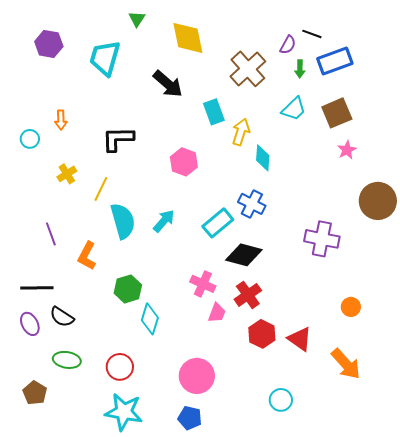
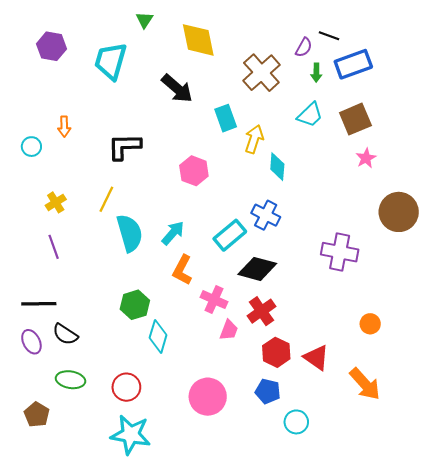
yellow cross: (67, 174) -> (56, 202), moved
orange L-shape: (87, 256) -> (182, 270), moved
blue pentagon: (190, 418) -> (268, 391), moved

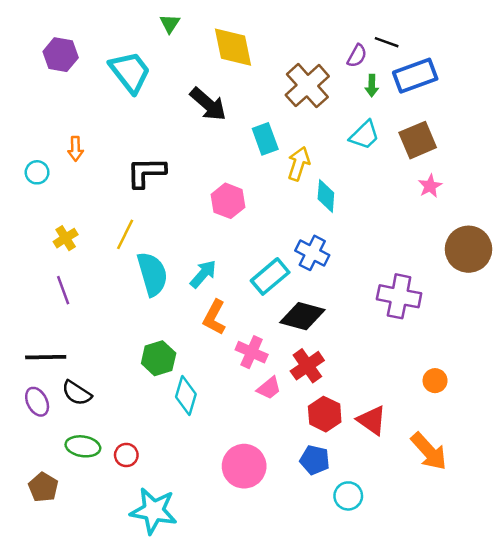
cyan trapezoid: (111, 61) -> (130, 72), turned 126
pink trapezoid: (229, 330) -> (269, 388), turned 30
red circle: (126, 387) -> (126, 455), moved, size x0.7

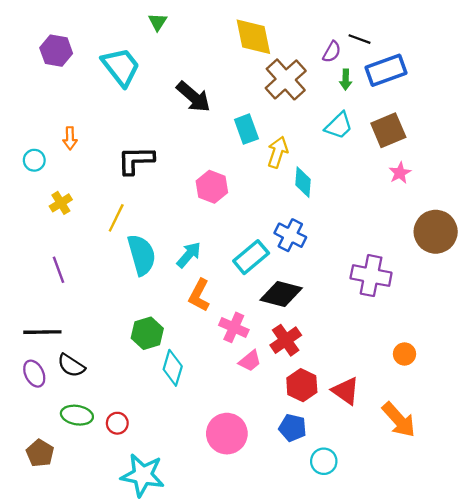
yellow diamond: (233, 47) -> (253, 37), moved
yellow cross: (66, 238) -> (61, 203), moved

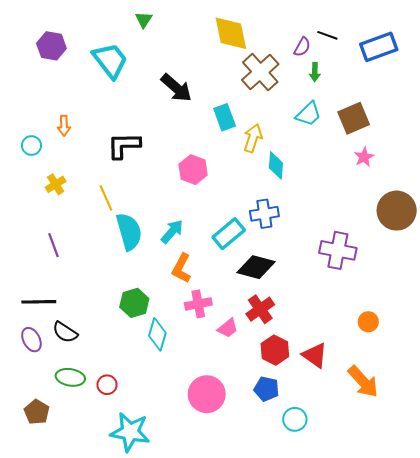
blue rectangle: (386, 70) -> (379, 47), moved
yellow line: (116, 218) -> (106, 198), turned -50
blue cross: (290, 235) -> (264, 214), turned -36
pink cross: (234, 327) -> (198, 304), moved, turned -35

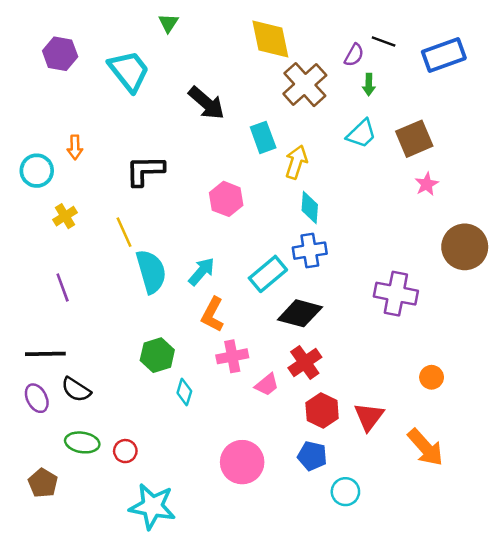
cyan circle: (31, 146) -> (37, 171), size x1.4
cyan diamond: (276, 165) -> (310, 208), moved
cyan diamond: (157, 334) -> (184, 392), size x0.7
red triangle: (315, 355) -> (369, 417), turned 32

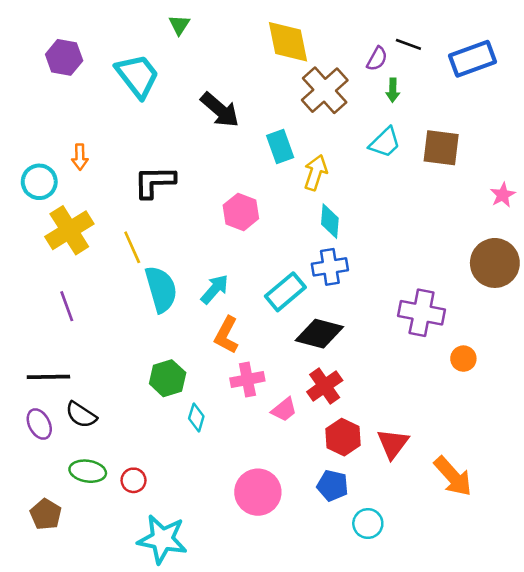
brown square: (414, 139) -> (441, 148), turned 30
pink star: (427, 184) -> (503, 195), moved
yellow cross: (65, 216) -> (69, 230), size x1.8
orange circle: (432, 377) -> (463, 359), moved

